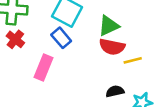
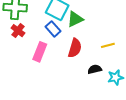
green triangle: (109, 26) -> (75, 19), moved
red semicircle: (112, 47) -> (75, 48), moved, turned -84

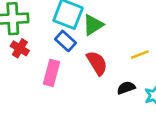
red semicircle: (75, 48) -> (97, 63), turned -42

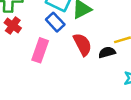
black semicircle: (126, 88) -> (107, 52), moved

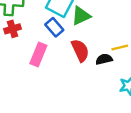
red cross: (13, 25) -> (12, 29), turned 35

